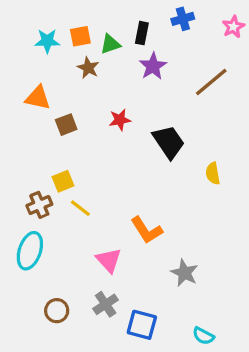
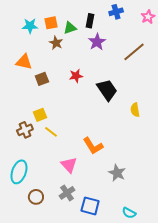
cyan ellipse: (30, 251) -> (19, 172), moved

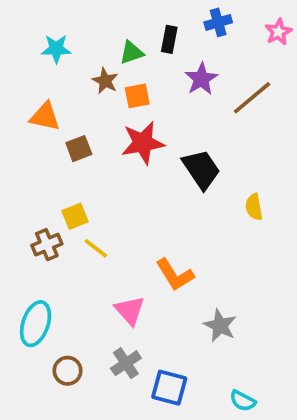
orange square: (51, 23) -> (137, 96), moved
purple star: (97, 42) -> (201, 79), moved
red star: (76, 76) -> (143, 143), size x1.6

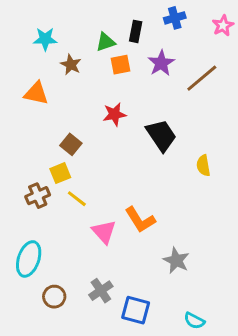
brown star: (105, 81) -> (71, 65), moved
orange square: (137, 96) -> (121, 65), moved
red star: (143, 143) -> (114, 114), size x0.7
brown square: (79, 149) -> (71, 144), moved, turned -30
pink triangle: (130, 310) -> (104, 232), moved

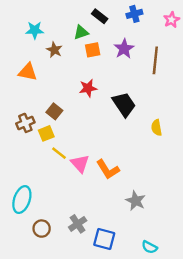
black rectangle: (136, 31) -> (100, 16), moved, turned -63
brown line: (202, 78) -> (155, 60), turned -44
brown cross: (38, 196) -> (25, 123), moved
pink triangle: (104, 232) -> (80, 164), moved

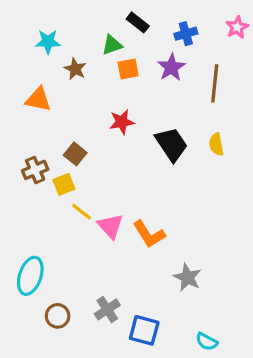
blue cross: (134, 14) -> (186, 34), moved
yellow semicircle: (156, 128) -> (216, 144), moved

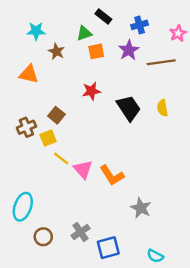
pink star: (237, 27) -> (178, 33), moved
brown line: (215, 83) -> (161, 62), turned 76
blue square: (144, 330) -> (108, 248), turned -30

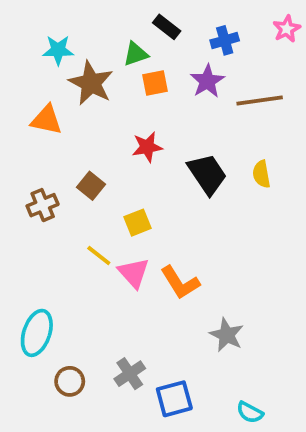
pink star: (178, 33) -> (287, 29), moved
brown star: (56, 51) -> (91, 83), size x1.6
yellow square: (48, 138) -> (138, 223), moved

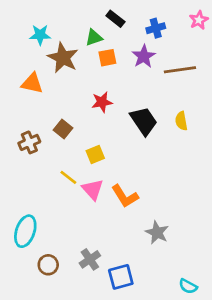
cyan semicircle: (250, 412) -> (188, 286), moved

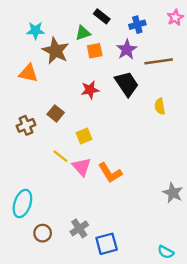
black trapezoid: (144, 121) -> (127, 84), moved
gray star: (157, 233) -> (173, 193), moved

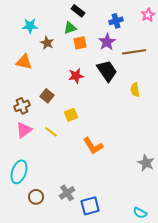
black rectangle: (102, 16) -> (78, 11), moved
brown star: (56, 51) -> (47, 43), size x0.6
pink triangle: (82, 167) -> (24, 130), moved, turned 36

